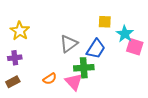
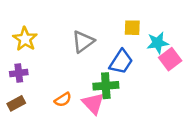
cyan star: (125, 34) -> (158, 43), turned 30
gray triangle: (69, 44) -> (83, 42), moved
pink square: (135, 47) -> (170, 59), turned 36

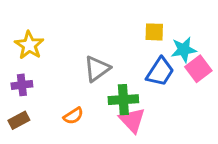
gray triangle: (83, 42) -> (97, 69), moved
blue trapezoid: (121, 62) -> (160, 72), moved
pink triangle: (93, 103) -> (132, 120), moved

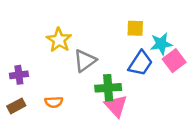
yellow star: (29, 45) -> (59, 40), moved
orange semicircle: (73, 116) -> (54, 102), moved, turned 30

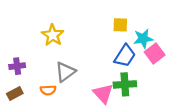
gray triangle: (85, 61) -> (65, 72), moved
green cross: (108, 88) -> (125, 84), moved

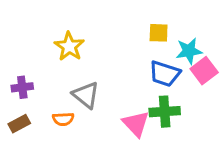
blue trapezoid: (125, 56) -> (165, 74), turned 75
gray triangle: (65, 72) -> (86, 95), turned -45

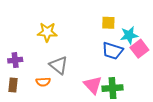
yellow star: (69, 46) -> (47, 32), turned -30
green cross: (165, 112) -> (113, 88), moved
brown rectangle: (19, 124) -> (13, 85), turned -56

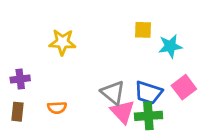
pink square: (139, 49) -> (184, 87), moved
blue trapezoid: (113, 51) -> (148, 93), moved
gray triangle: (59, 65) -> (113, 93), moved

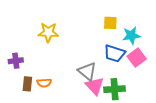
pink square: (184, 87) -> (137, 58), moved
blue trapezoid: (148, 93) -> (115, 53), moved
brown rectangle: (17, 112) -> (27, 84), moved

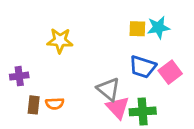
cyan star: (131, 36) -> (158, 27), moved

